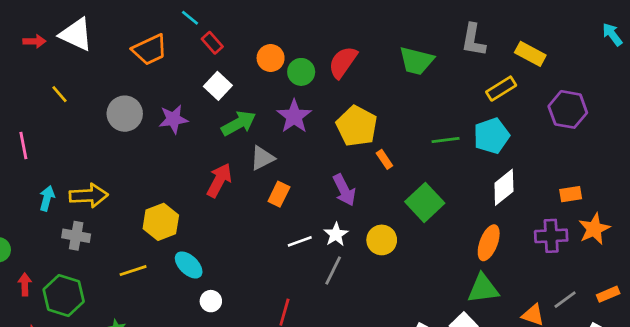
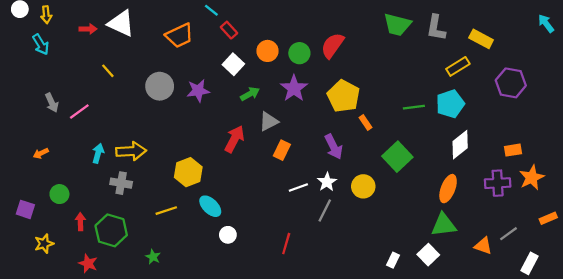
orange circle: (271, 58) -> (267, 51), moved
green trapezoid: (416, 61) -> (397, 25), moved
green arrow: (239, 123) -> (250, 94), size x0.7
pink line: (23, 146) -> (79, 112), turned 65
orange rectangle: (608, 294) -> (548, 218), moved

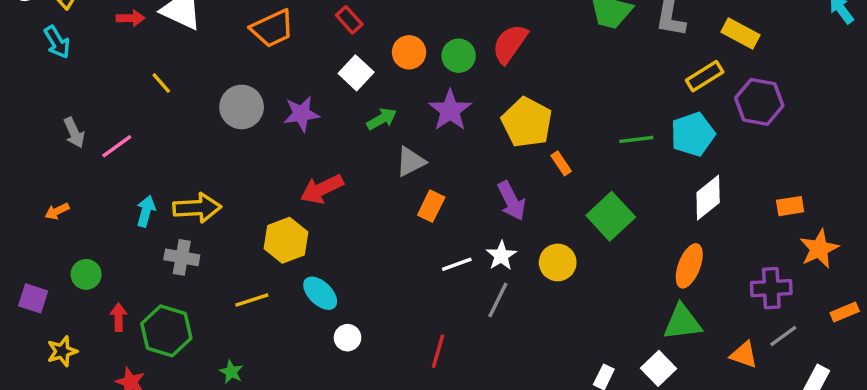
purple hexagon: (511, 83) -> (759, 102), moved
red arrow: (234, 139) -> (322, 189), moved, turned -144
purple cross: (498, 183) -> (771, 288), moved

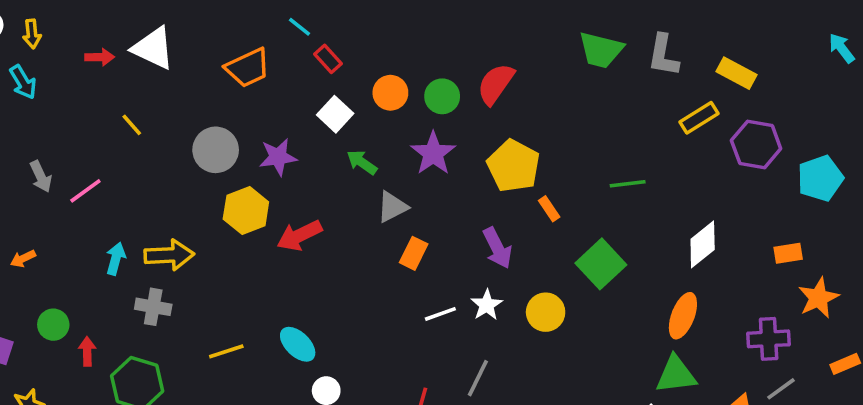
green arrow: (382, 119) -> (362, 162), turned -116
cyan pentagon: (693, 134) -> (820, 178), moved
yellow hexagon: (286, 240) -> (246, 210), moved
gray line: (498, 300) -> (478, 378), moved
red arrow: (119, 317) -> (87, 351), moved

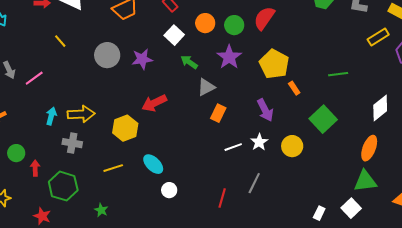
yellow hexagon: (246, 210) -> (125, 128), moved

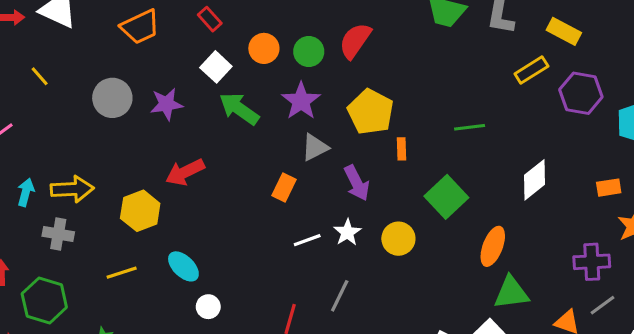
green arrow: (189, 62) -> (239, 109), size x1.5
gray triangle: (206, 87) -> (315, 147), moved
orange rectangle: (294, 88) -> (402, 149), turned 32
orange ellipse: (369, 148) -> (493, 246), moved

